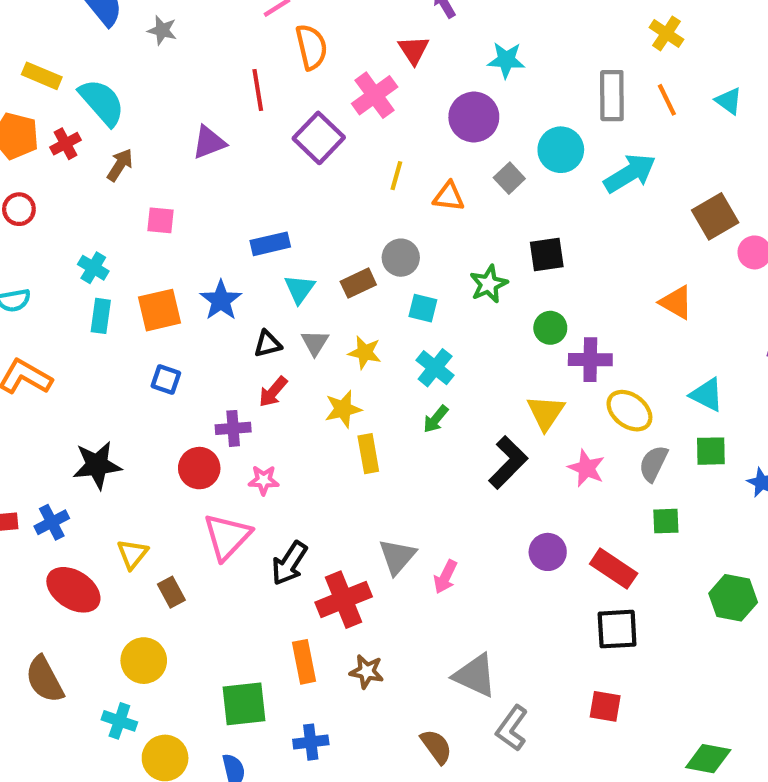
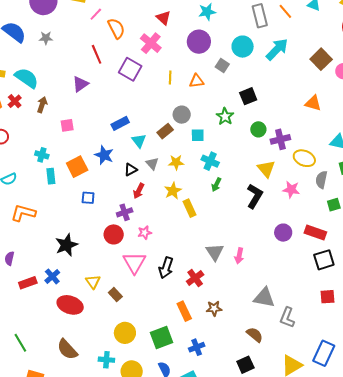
red cross: (344, 600) -> (195, 278), size x0.7
yellow circle: (144, 661) -> (125, 333), moved

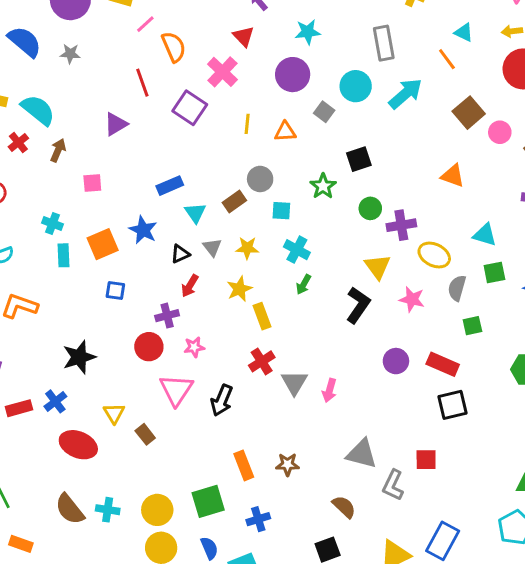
orange line: (285, 11) -> (447, 59), moved
red cross: (195, 278) -> (262, 361), moved
red square: (327, 297) -> (426, 460), moved
yellow circle: (125, 333) -> (157, 510), moved
cyan cross: (106, 360) -> (108, 510), moved

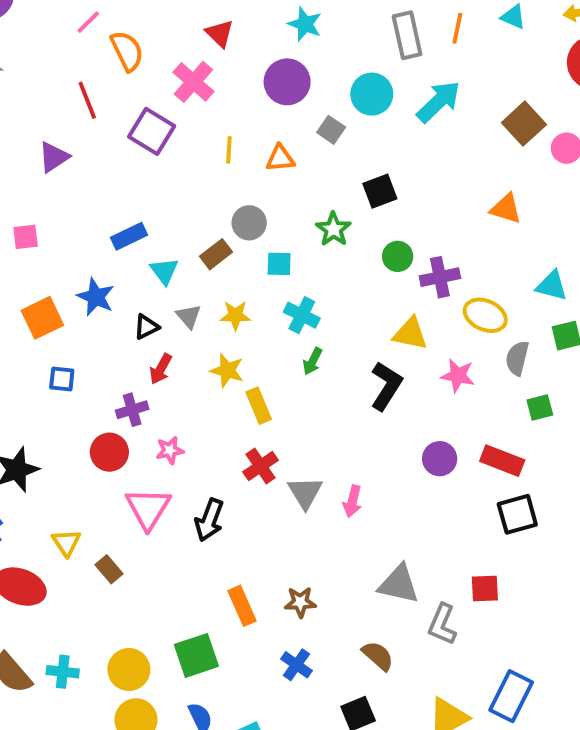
cyan star: (308, 32) -> (305, 24), turned 30
orange line: (447, 59) -> (457, 28), moved, turned 50
yellow triangle: (378, 267) -> (410, 334), turned -40
yellow star: (239, 289) -> (227, 371), turned -30
blue cross: (258, 519) -> (296, 665), moved, turned -35

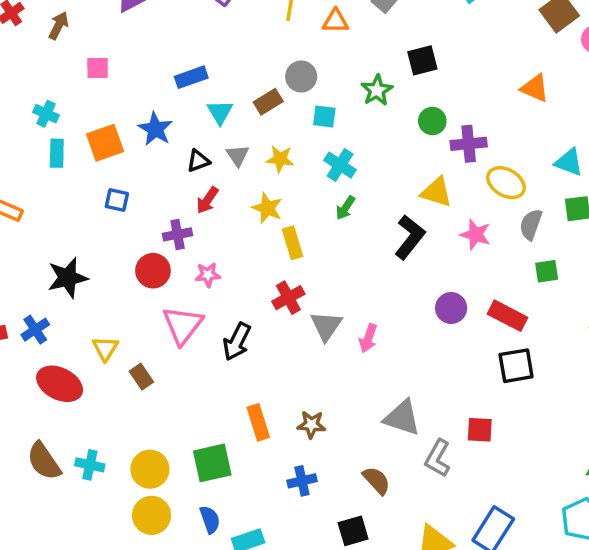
blue cross: (296, 665) -> (302, 481), turned 36

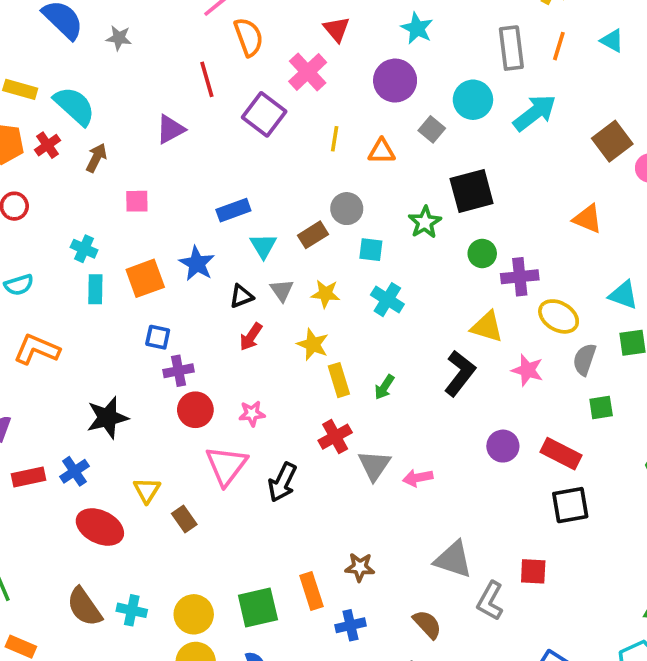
black square: (422, 60) -> (472, 191), size x1.4
green arrow: (345, 208) -> (384, 387), moved
purple cross: (178, 234) -> (178, 371), moved
pink arrow: (368, 338) -> (418, 478), turned 60
orange rectangle: (258, 422) -> (311, 591), moved

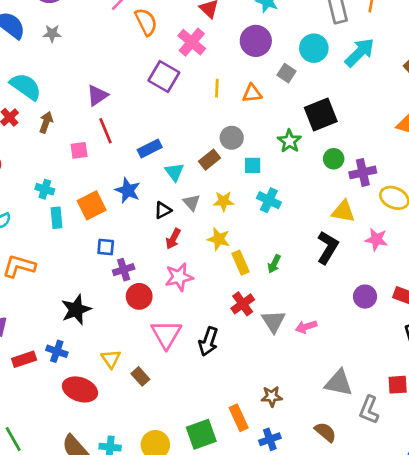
red line: (207, 79) -> (105, 131), moved
pink star: (252, 414) -> (179, 277), moved, size x1.5
blue cross: (74, 471) -> (57, 351), turned -30

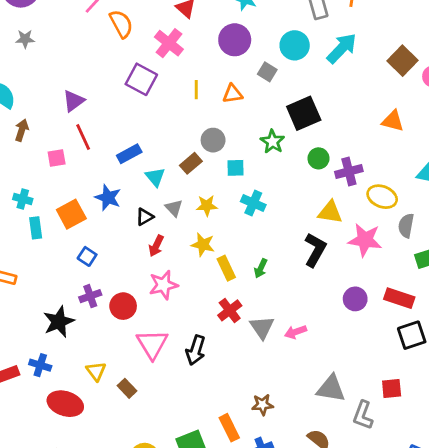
pink star: (376, 239) -> (365, 240), size x1.4
blue square: (106, 247) -> (87, 256), turned 30
purple cross: (124, 270) -> (90, 296), moved

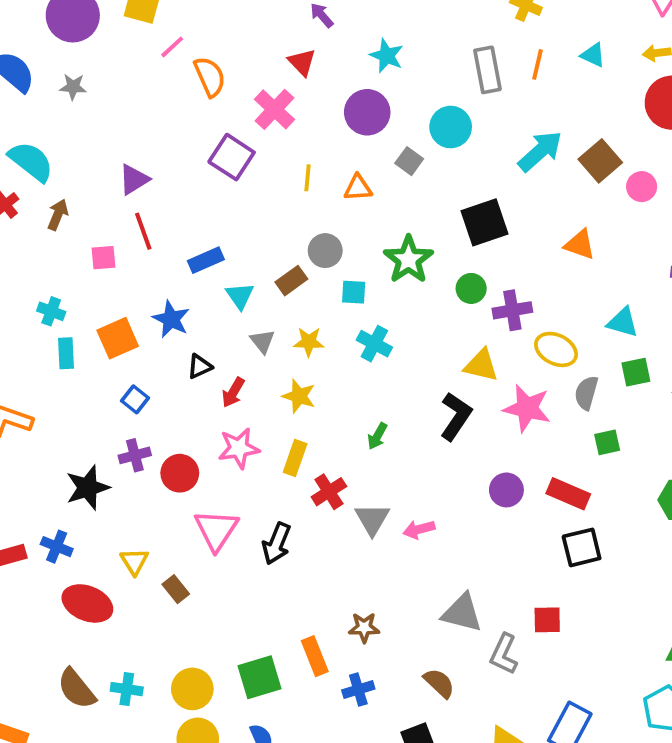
cyan arrow: (342, 48) -> (540, 151), moved
black square: (304, 113) -> (484, 222), moved
green star: (272, 142) -> (408, 260), size x1.4
black triangle: (145, 217) -> (200, 366), moved
yellow rectangle: (226, 268) -> (295, 458), moved, turned 40

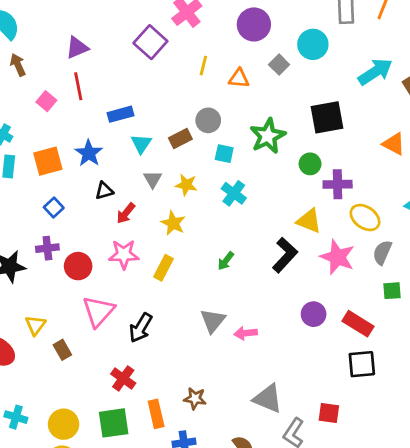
brown arrow: (58, 215) -> (18, 65), turned -55
pink square: (104, 258) -> (46, 101), turned 36
red cross: (329, 492) -> (123, 378), moved, turned -30

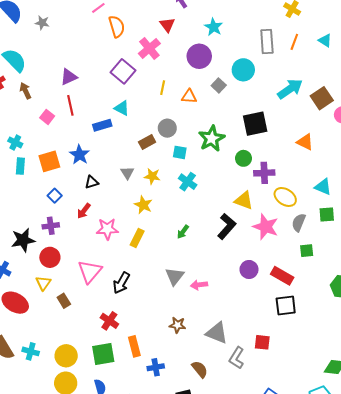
cyan triangle: (141, 144) -> (122, 108), moved, turned -35
red arrow: (126, 213) -> (84, 211), moved
red circle: (78, 266) -> (50, 257), moved
brown star: (195, 398) -> (177, 325), moved

